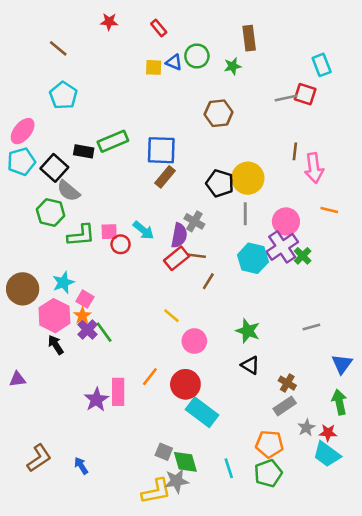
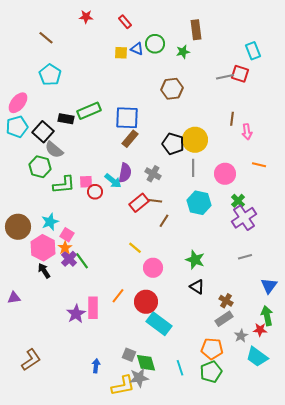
pink arrow: (314, 168) -> (247, 132), size x0.7
purple semicircle: (179, 235) -> (125, 173), moved
purple cross: (282, 247) -> (244, 218), moved
red star: (328, 433) -> (260, 330), moved
blue arrow: (81, 466) -> (96, 366), moved, turned 40

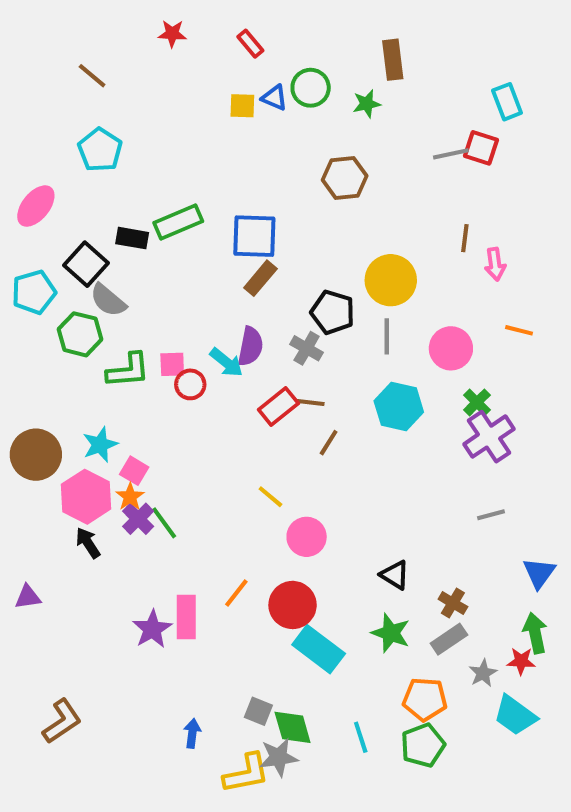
cyan pentagon: (17, 127) -> (34, 292), moved
black pentagon: (173, 144) -> (333, 312), moved
green star: (195, 260) -> (391, 633), moved

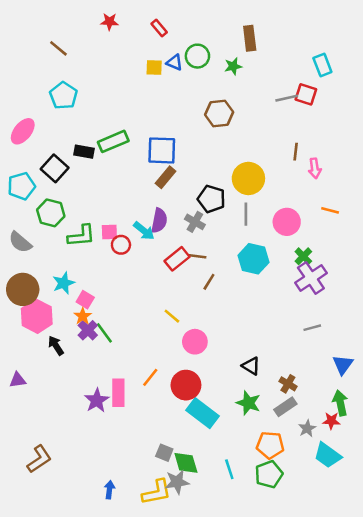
gray semicircle: (108, 300) -> (20, 242), moved
pink hexagon: (86, 497) -> (37, 316), moved
blue arrow: (192, 733) -> (109, 490), moved

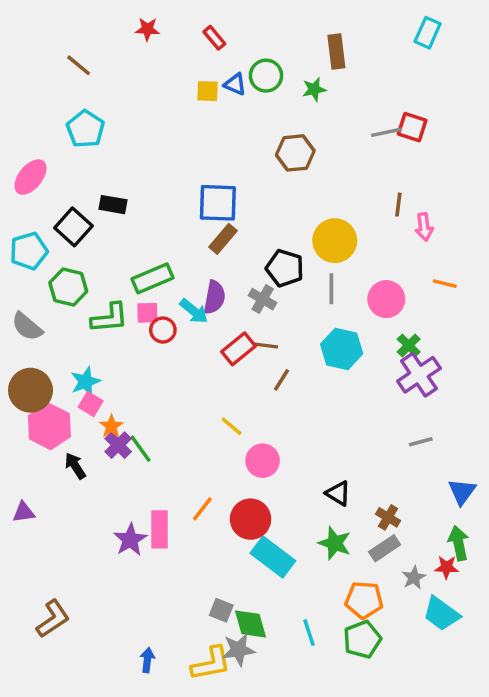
cyan rectangle: (322, 65) -> (428, 33), moved, turned 45
green rectangle: (113, 141) -> (153, 278), moved
pink square: (85, 300) -> (91, 404), moved

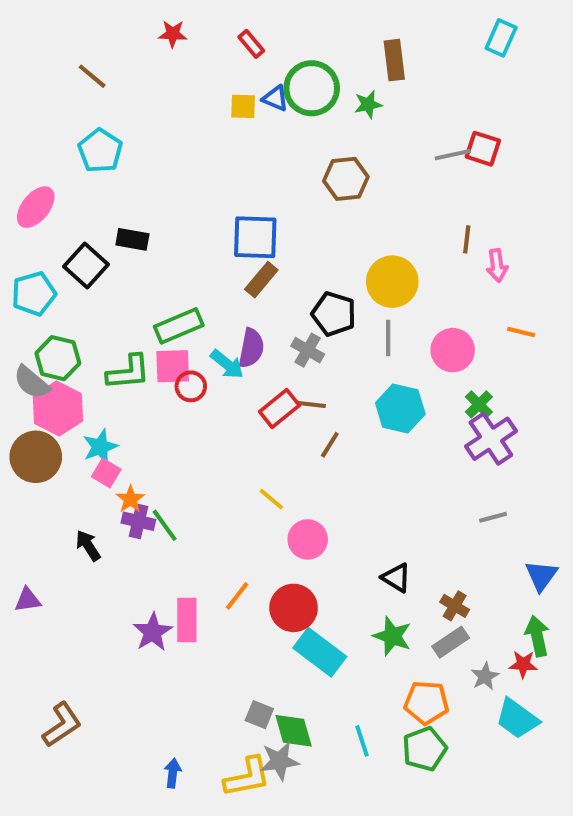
green circle: (266, 76) -> (312, 88), size x1.4
green hexagon: (68, 287) -> (58, 358), moved
pink square: (147, 313) -> (173, 366), size x1.4
pink hexagon: (49, 426) -> (58, 409), moved
purple cross: (118, 445) -> (138, 521), turned -32

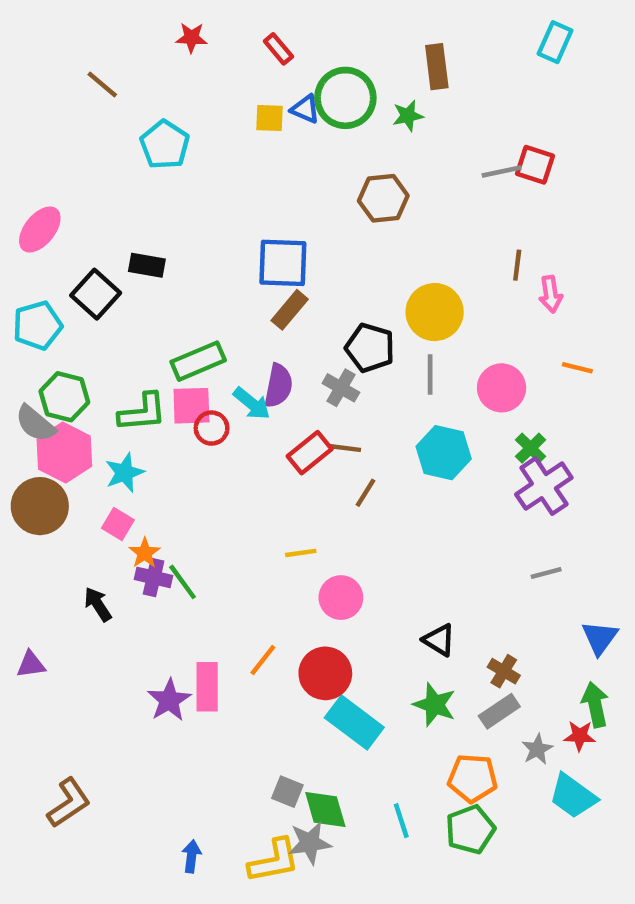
cyan pentagon: (100, 151) -> (165, 145), moved
cyan star: (100, 447) -> (125, 473), moved
yellow line: (271, 499) -> (301, 553), turned -48

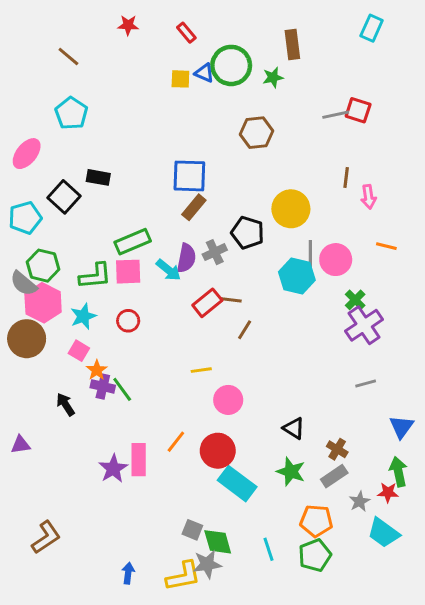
cyan pentagon: (165, 145) -> (71, 113), moved
gray line: (430, 374) -> (310, 254), moved
gray cross: (341, 388) -> (215, 252), moved, turned 35
red circle: (212, 428) -> (128, 321), moved
cyan hexagon: (444, 453) -> (297, 276), moved

